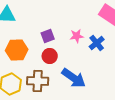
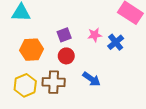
blue arrow: (74, 78) -> (91, 79), size x0.7

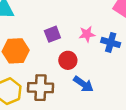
blue cross: (116, 42) -> (111, 42), turned -35
red circle: (66, 56) -> (68, 60), moved

